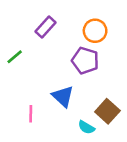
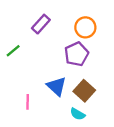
purple pentagon: (85, 60) -> (76, 54), turned 30
brown square: (107, 111) -> (84, 91), moved

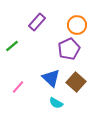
pink line: (28, 102) -> (18, 87), moved, turned 40
cyan semicircle: (78, 114) -> (56, 103), moved

